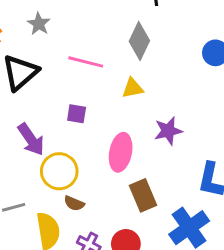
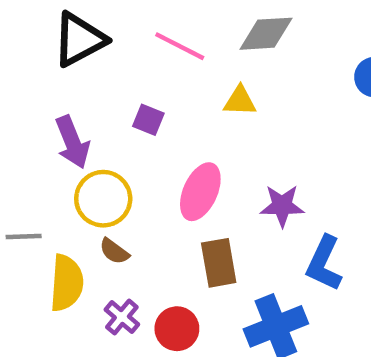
gray diamond: (139, 41) -> (266, 34), turned 48
purple star: (168, 131) -> (282, 206), moved

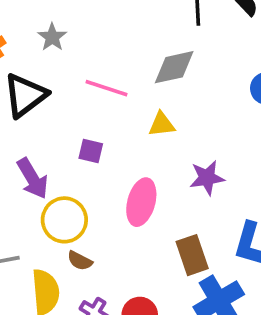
purple star: (282, 206) -> (207, 178), moved
brown rectangle: (219, 263) -> (192, 255), moved

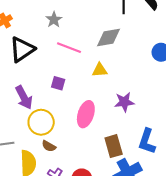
gray star: (52, 37) -> (54, 20), moved

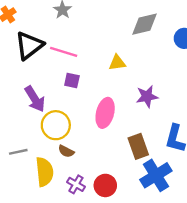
gray diamond: (109, 37) -> (144, 24), moved
pink line: (69, 48) -> (64, 52), moved

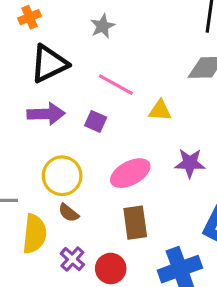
pink line: (64, 52) -> (116, 85), moved
purple arrow: (35, 99) -> (46, 114), moved, turned -72
pink ellipse: (105, 113) -> (130, 173), turned 36
brown rectangle: (138, 146) -> (135, 223), moved

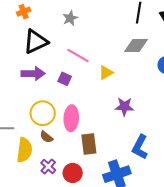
yellow triangle: (160, 110) -> (106, 73), turned -35
pink ellipse: (130, 173) -> (71, 118), moved, turned -60

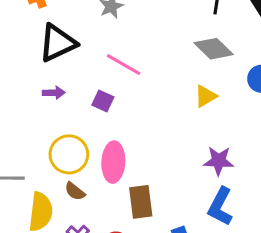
gray diamond: (136, 46) -> (214, 49), turned 45
purple arrow: (33, 73) -> (54, 93), size x0.6
yellow triangle: (106, 73) -> (206, 96), moved
purple star: (124, 107) -> (219, 161), moved

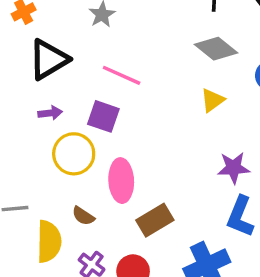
purple square: (103, 101) -> (103, 116), size x1.4
yellow circle: (69, 154) -> (74, 154), moved
brown rectangle: (141, 202) -> (155, 220), turned 72

